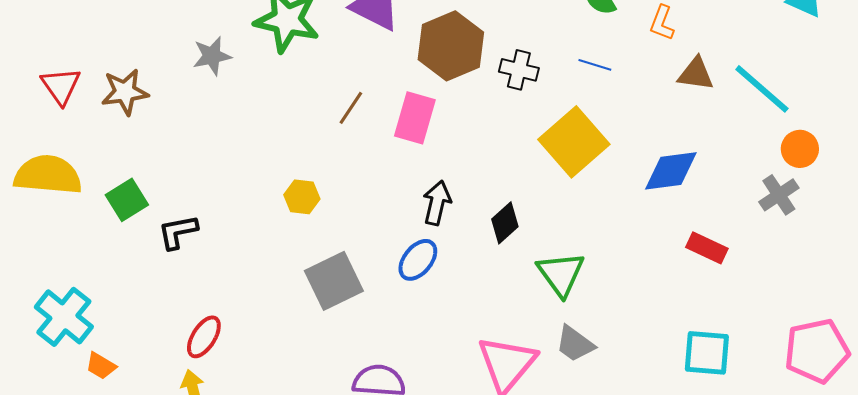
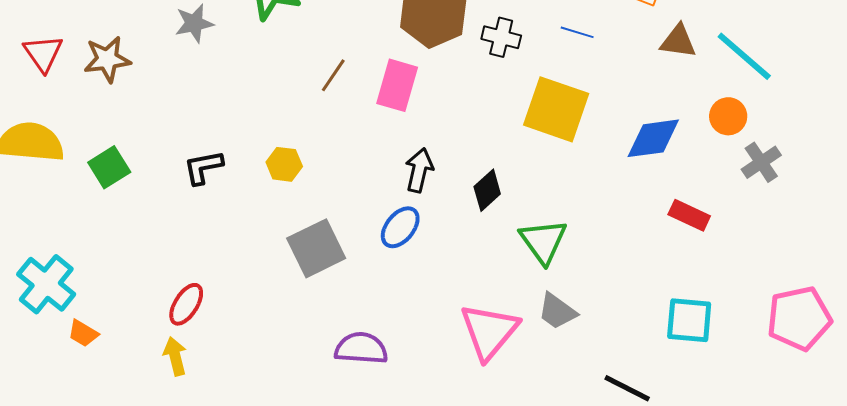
yellow square: (574, 142) -> (556, 109), turned -30
orange circle: (800, 149) -> (728, 116), moved
black L-shape: (178, 232) -> (203, 167), moved

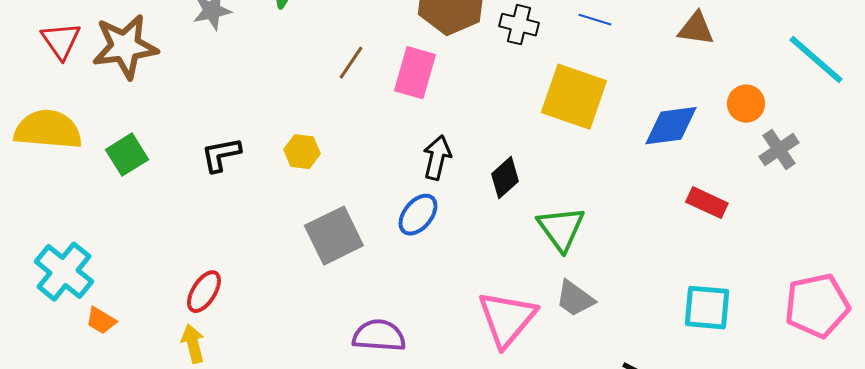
cyan line: (744, 56) -> (816, 60), moved
brown star: (107, 59) -> (125, 47), size x1.4

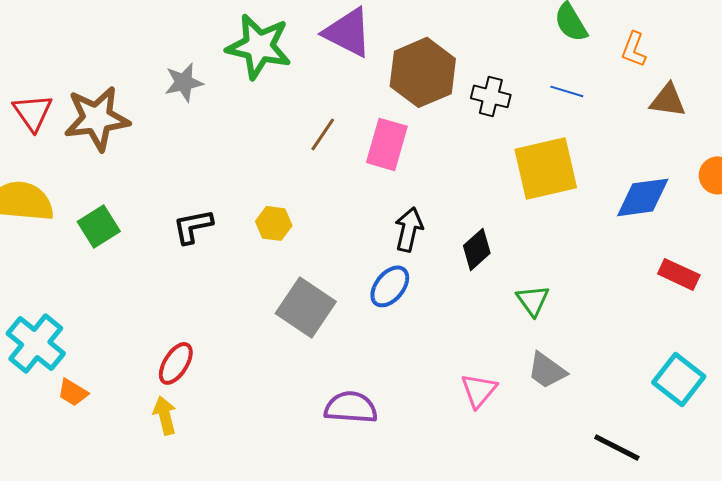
yellow square: (574, 97) -> (546, 168), turned -32
green triangle: (561, 229) -> (533, 300), size x0.7
gray square: (334, 236) -> (306, 307), turned -30
cyan square: (707, 308) -> (679, 379), turned 33
pink triangle: (507, 319) -> (479, 390), size x0.6

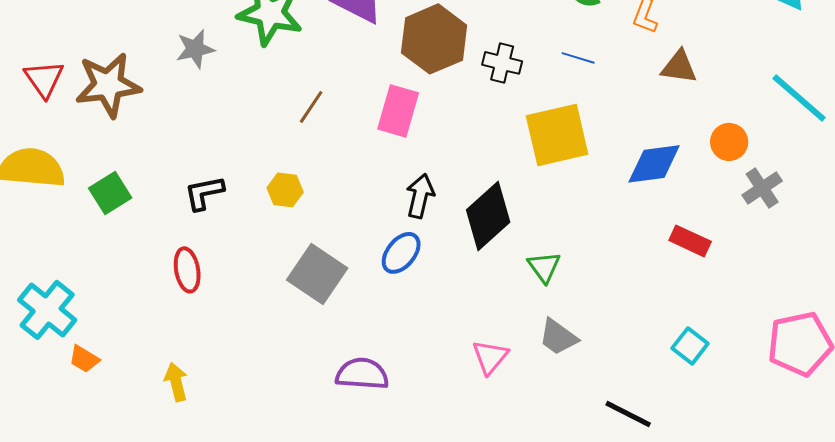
brown line: (323, 134) -> (311, 107), moved
black diamond: (477, 249) -> (488, 216), size x1.6
red ellipse: (176, 363) -> (187, 270), moved, turned -42
cyan square: (679, 379) -> (690, 346), size x0.7

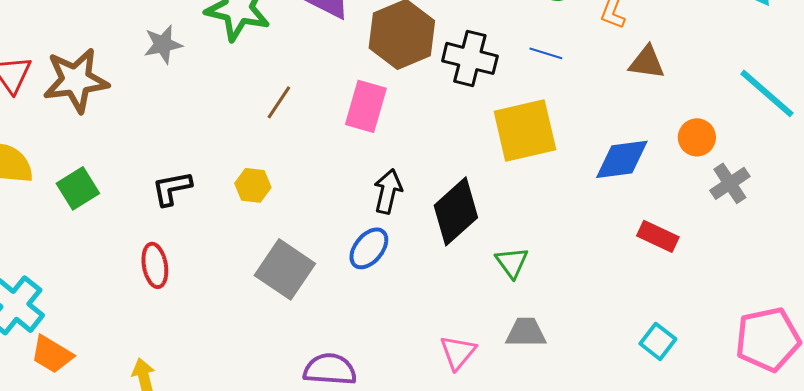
black cross: (502, 63) -> (470, 58), size x1.4
gray trapezoid: (558, 337) -> (526, 332), turned 144
orange trapezoid: (84, 359) -> (52, 354), size x1.4

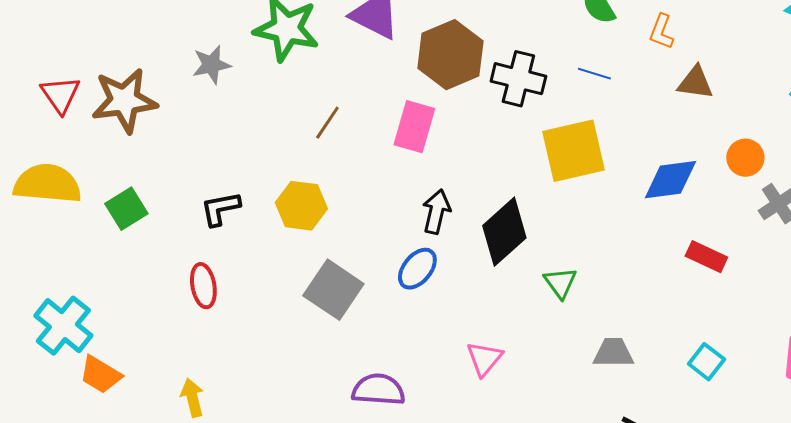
yellow hexagon: (253, 185) -> (301, 206), size x1.4
gray trapezoid: (526, 332) -> (613, 353), moved
pink triangle: (458, 352) -> (484, 359), moved

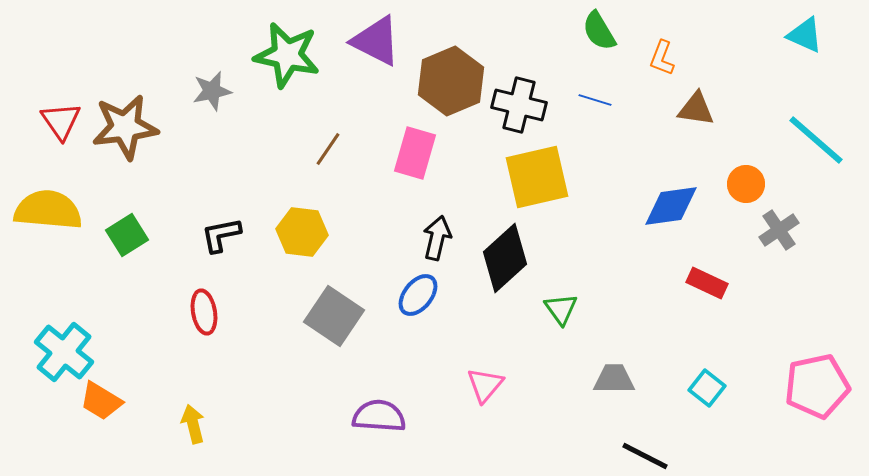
yellow square: (573, 151) -> (537, 177), moved

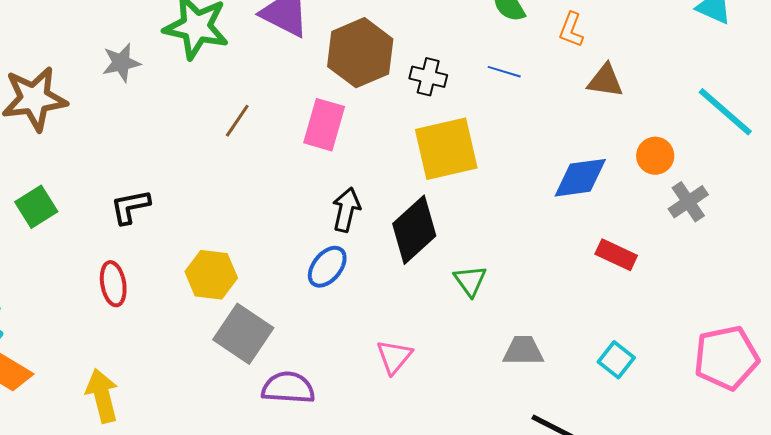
black cross: (519, 105) -> (428, 77), size x0.7
yellow hexagon: (302, 232) -> (211, 275), moved
gray square: (334, 316) -> (243, 334), moved
yellow arrow: (193, 424) -> (102, 396), size x1.4

